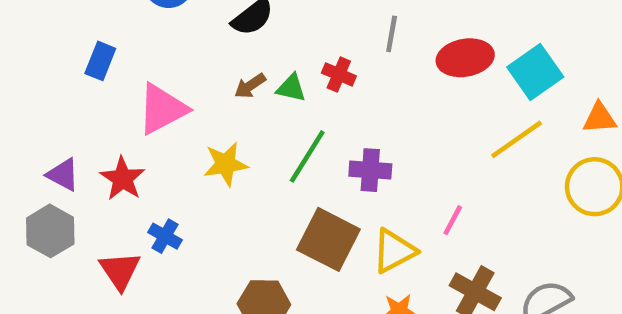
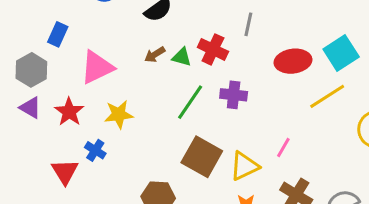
red ellipse: (465, 58) -> (293, 61), moved
red cross: (339, 74) -> (213, 49), size x1.4
yellow star: (226, 164) -> (119, 114), moved
purple cross: (370, 170) -> (234, 95), moved
gray hexagon: (50, 231) -> (31, 70), moved

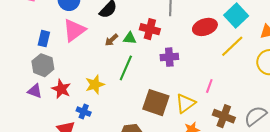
pink triangle: (97, 67) -> (74, 30), moved
gray hexagon: (31, 70) -> (43, 65), moved
green line: (190, 102) -> (126, 68), moved

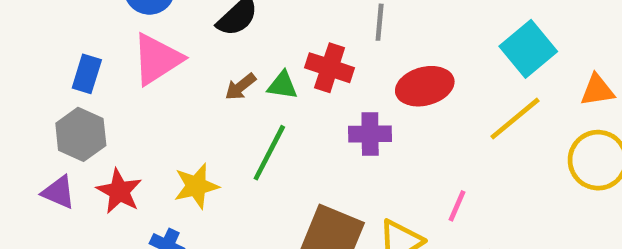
red ellipse: (205, 27) -> (425, 86), moved

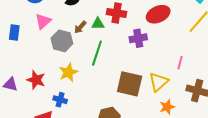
pink triangle: (157, 59) -> (43, 21), size x0.7
gray hexagon: (81, 134) -> (62, 41), moved

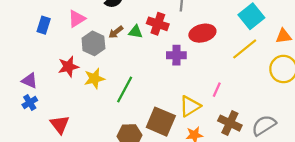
green line: (97, 53) -> (125, 90), moved
red star: (36, 80) -> (68, 67), moved, turned 30
brown square: (130, 84) -> (161, 122), moved
blue cross: (60, 100) -> (30, 103), moved, turned 32

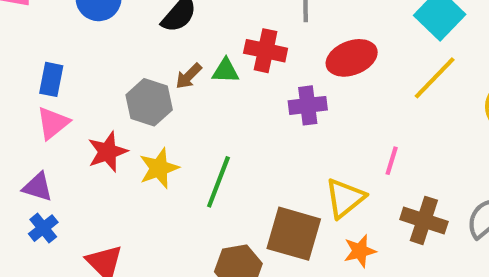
pink triangle: (77, 19) -> (53, 123), moved

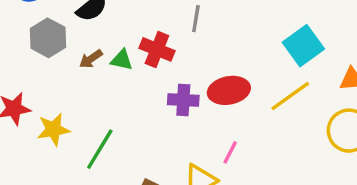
red ellipse: (352, 58) -> (229, 90), moved
gray hexagon: (149, 102) -> (48, 38), moved
pink line: (392, 161) -> (230, 152), moved

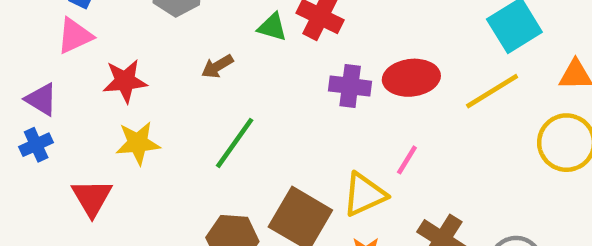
brown arrow: (91, 59) -> (217, 66), moved
yellow star: (53, 129) -> (138, 143), moved

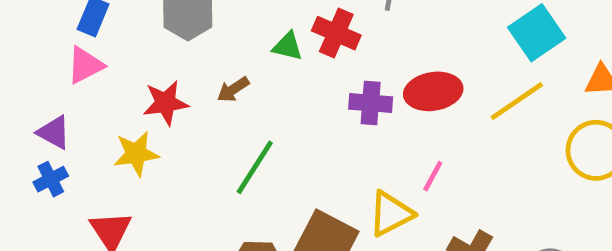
red star: (125, 81) -> (166, 103), moved
yellow star: (138, 143) -> (136, 154), moved

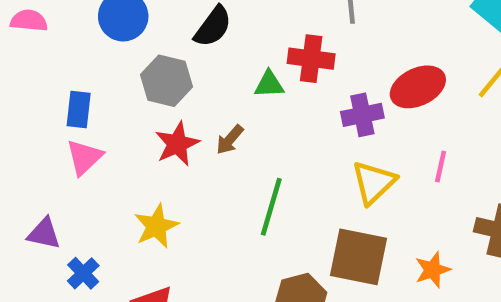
red star: (166, 103) -> (177, 144), moved
purple triangle: (54, 132) -> (44, 234), moved
yellow triangle: (391, 214) -> (374, 182), moved

